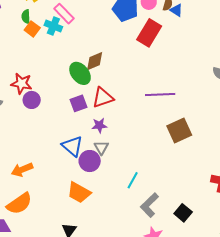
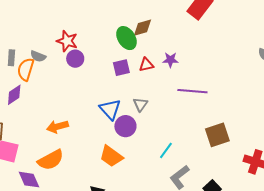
purple line: (160, 94) -> (192, 91), moved
red triangle: (103, 98) -> (146, 65), size x0.7
purple star: (99, 125) -> (170, 60), moved
brown square: (179, 130) -> (217, 135), moved
gray triangle: (101, 148) -> (140, 104), moved

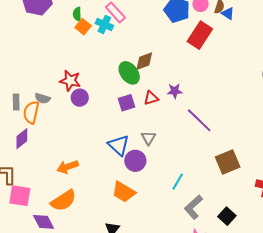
purple line: (192, 91) -> (199, 120), turned 44

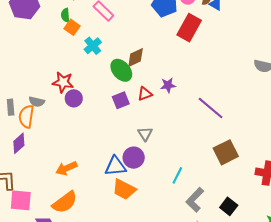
cyan cross: (104, 25) -> (93, 46), moved, turned 30
purple line: (199, 120) -> (211, 108), moved
blue triangle: (119, 145) -> (115, 166), moved, turned -45

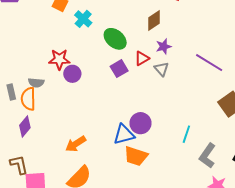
brown diamond: (136, 58) -> (154, 20), moved
gray triangle: (145, 134) -> (162, 69), moved

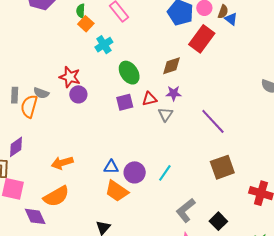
purple circle: (141, 123) -> (135, 172), moved
purple diamond: (25, 126) -> (16, 147), moved
blue triangle: (124, 134) -> (111, 167), size x0.7
cyan line: (186, 134) -> (165, 173), moved

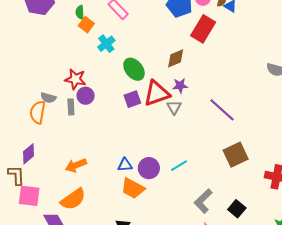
gray rectangle: (15, 95) -> (71, 107), moved
red triangle: (149, 99) -> (157, 93), size x1.8
cyan line: (165, 173) -> (179, 166), turned 30

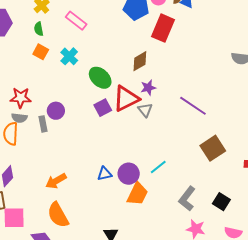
orange square: (86, 25) -> (41, 52), moved
red star: (75, 79) -> (21, 98), moved
orange trapezoid: (133, 188) -> (137, 194), moved, turned -85
orange semicircle: (73, 199) -> (58, 215), turned 104

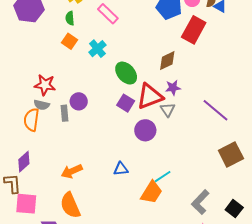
purple square: (103, 108) -> (126, 103), turned -36
cyan line: (158, 167) -> (163, 177), moved
purple circle: (129, 174) -> (145, 130), moved

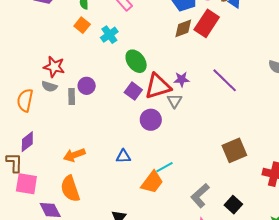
brown diamond: (167, 61) -> (183, 28), moved
purple line: (216, 110) -> (225, 80), moved
orange semicircle: (31, 120) -> (25, 100), moved

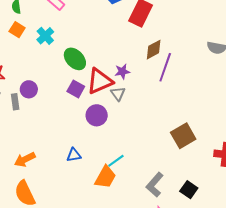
brown diamond: (183, 28) -> (154, 50), moved
purple line: (225, 80) -> (165, 67), turned 72

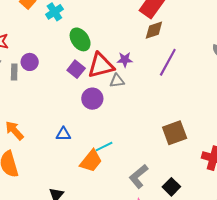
brown diamond: (154, 50) -> (154, 30), moved
gray triangle: (118, 94) -> (117, 81), turned 49
orange arrow: (25, 159) -> (14, 131), turned 65

